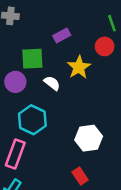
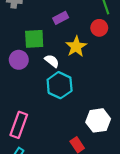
cyan hexagon: (32, 120) -> (60, 85), moved
white hexagon: (89, 138) -> (98, 120), moved

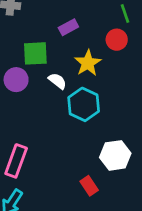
cyan hexagon: (60, 85) -> (84, 104), moved

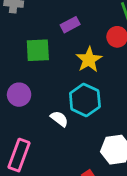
purple circle: (16, 80) -> (19, 95), moved
white semicircle: (57, 81) -> (59, 119), moved

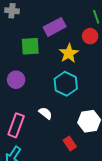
purple rectangle: (70, 25) -> (55, 27), size x1.5
white semicircle: (59, 119) -> (45, 113), moved

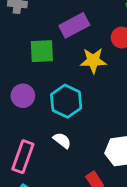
yellow star: (69, 53) -> (93, 61), turned 30
cyan hexagon: (66, 84) -> (66, 101), moved

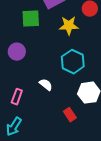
cyan hexagon: (66, 101) -> (73, 62), moved
pink rectangle: (23, 157) -> (17, 97), size x0.7

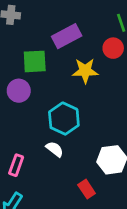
purple circle: (17, 52) -> (19, 91), moved
cyan hexagon: (73, 62) -> (64, 119), moved

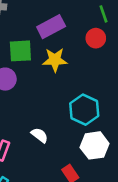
yellow star: (85, 71) -> (55, 60), moved
cyan hexagon: (64, 119) -> (84, 110), moved

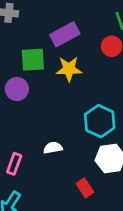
white semicircle: (40, 135) -> (53, 148), turned -48

